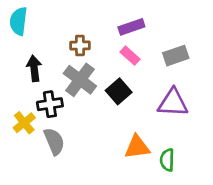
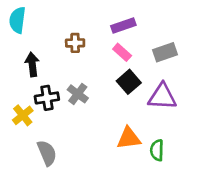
gray cross: (80, 80) -> (78, 94), moved, size x0.7
black square: (119, 91) -> (129, 82), moved
gray semicircle: (54, 141) -> (47, 153), moved

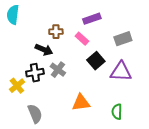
pink rectangle: (122, 52) -> (82, 39), moved
black arrow: (32, 64) -> (44, 50), moved, turned 120
orange triangle: (129, 138) -> (81, 103), moved

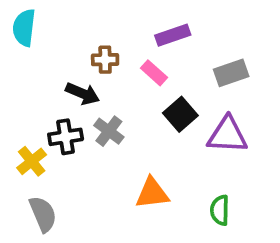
gray semicircle: (35, 114) -> (43, 214), moved

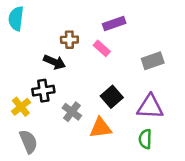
gray rectangle: (231, 73) -> (153, 61), moved
black square: (180, 114) -> (112, 97), moved
gray cross: (109, 131) -> (72, 112), moved
purple triangle: (227, 135) -> (150, 107), moved

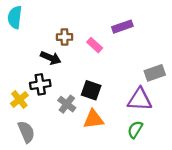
purple rectangle: (114, 24) -> (122, 27), moved
gray rectangle: (153, 61) -> (155, 73), moved
black square: (112, 97) -> (91, 90), moved, turned -30
green semicircle: (145, 139) -> (135, 130), turned 30

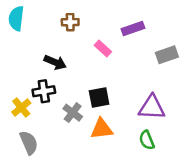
brown cross: (65, 37) -> (70, 22), moved
gray rectangle: (155, 73) -> (167, 55), moved
black square: (91, 90) -> (99, 97), turned -30
green semicircle: (135, 130) -> (147, 140), turned -54

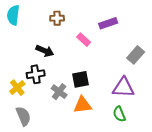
gray rectangle: (167, 55) -> (136, 55), moved, turned -30

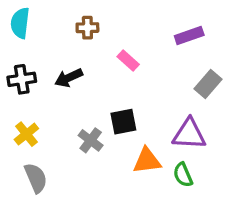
purple rectangle: (108, 23) -> (189, 35), moved
black arrow: (45, 51) -> (69, 78), turned 132
black cross: (36, 74) -> (22, 79), moved
orange triangle: (83, 105) -> (147, 161), moved

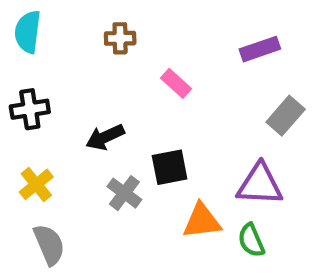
black arrow: (69, 78) -> (105, 137), moved

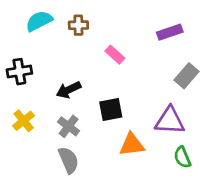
cyan semicircle: (28, 32) -> (39, 21), moved, turned 56
gray cross: (124, 193) -> (69, 126), moved
green semicircle: (251, 240) -> (182, 157), moved
gray semicircle: (49, 245) -> (69, 160), moved

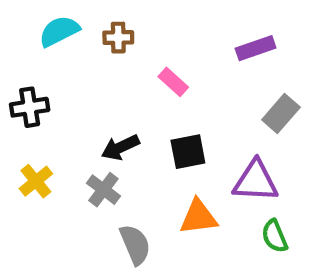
black arrow: (69, 90) -> (120, 147), moved
black square: (111, 109) -> (188, 152), moved
gray semicircle: (69, 160) -> (135, 245), moved

